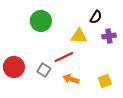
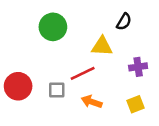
purple cross: (109, 36) -> (138, 67), moved
gray square: (44, 70) -> (57, 90), turned -32

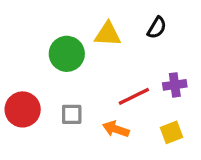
green circle: (53, 27) -> (67, 54), moved
yellow triangle: (102, 46) -> (108, 34), moved
red line: (83, 73) -> (134, 96), moved

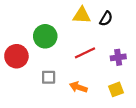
yellow triangle: (108, 34) -> (82, 15), moved
red line: (134, 96) -> (85, 53), moved
red circle: (23, 109) -> (16, 56), moved

